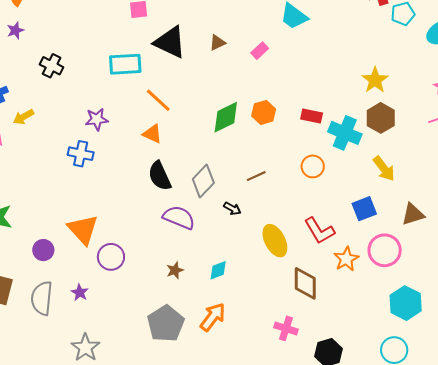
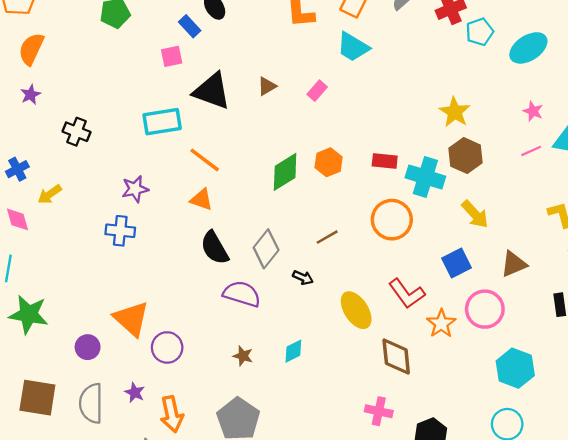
orange circle: (313, 166) -> (392, 220), size x1.5
brown star: (175, 270) -> (243, 356), turned -30
orange arrow: (213, 317) -> (172, 414), moved, turned 136

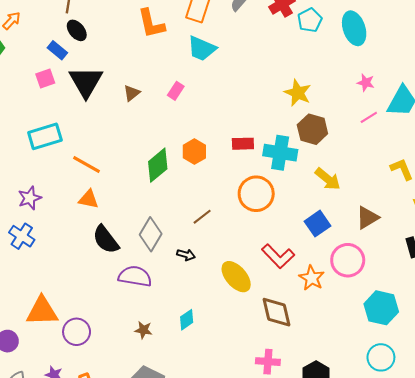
cyan ellipse: (528, 48) -> (354, 28), turned -68
black triangle: (212, 91) -> (86, 82), moved, turned 48
blue cross: (120, 231) -> (22, 236), turned 35
orange triangle: (131, 319) -> (42, 311), turned -36

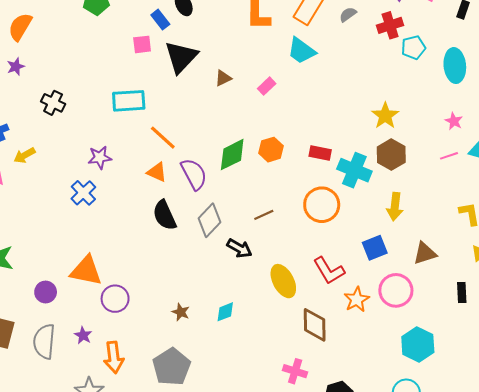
yellow arrow: (328, 179) -> (395, 207), turned 44
black arrow: (186, 255) -> (239, 248), size x1.4
purple semicircle: (135, 276) -> (194, 174), moved, turned 40

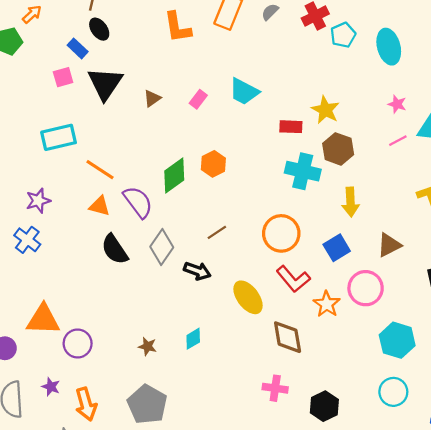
cyan trapezoid: (302, 51) -> (244, 92), moved
red rectangle: (320, 153) -> (291, 127), moved
orange circle: (322, 205) -> (281, 233), moved

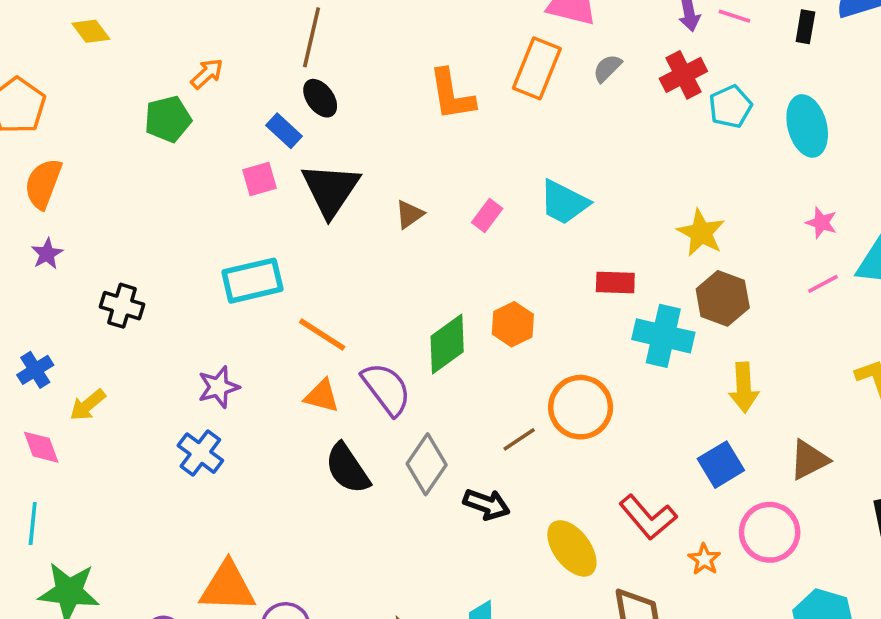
red rectangle: (291, 127) -> (615, 283), moved
orange circle: (281, 233) -> (581, 407), moved
orange star: (327, 304) -> (704, 559), size x0.7

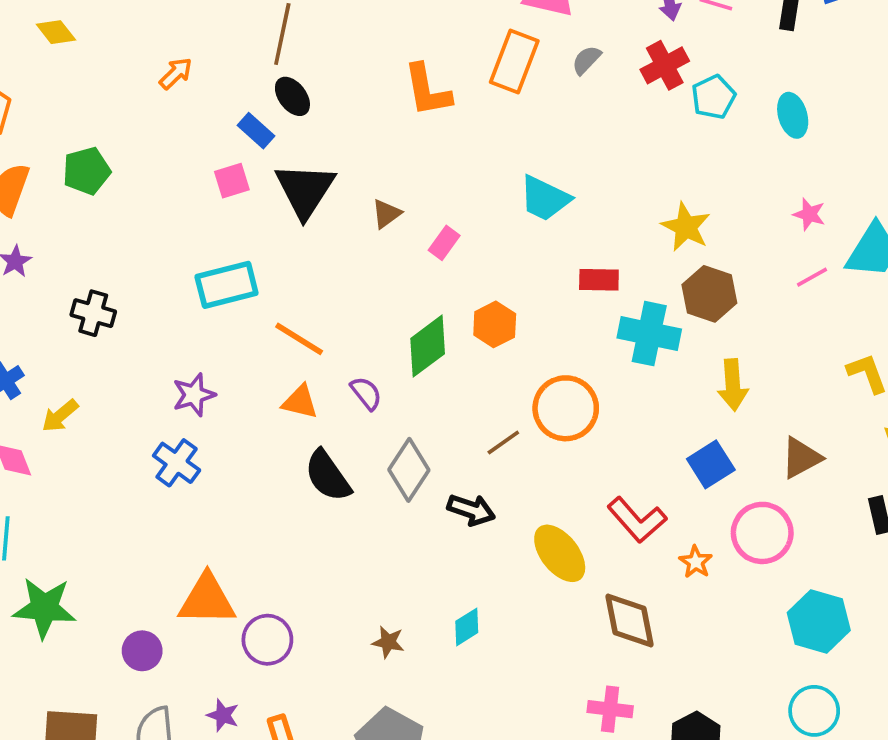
green pentagon: (168, 119) -> (87, 171), moved
cyan ellipse: (807, 126) -> (793, 115), size x0.7
pink rectangle: (487, 215) -> (444, 243), moved
purple semicircle: (386, 389) -> (366, 393), size x0.6

